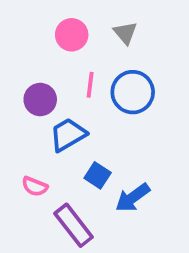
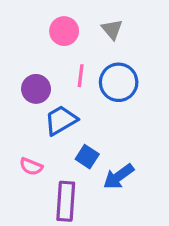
purple rectangle: (74, 225) -> (66, 201), turned 42

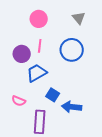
gray triangle: (112, 29) -> (79, 18), moved
pink line: (81, 76) -> (40, 46), moved
blue arrow: (119, 176) -> (72, 107), turned 42

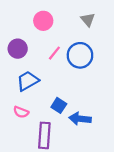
pink line: (40, 46) -> (54, 53), moved, turned 32
purple circle: (22, 54) -> (18, 49), moved
blue trapezoid: (37, 73) -> (28, 81), moved

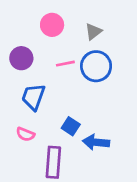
gray triangle: (88, 20) -> (93, 32), moved, turned 32
pink line: (54, 53) -> (65, 64), turned 40
blue trapezoid: (28, 81) -> (33, 97), turned -40

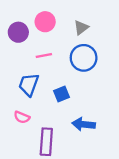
purple circle: (21, 58) -> (18, 32), moved
pink line: (65, 64) -> (44, 56), moved
blue square: (71, 126) -> (61, 94), moved, turned 35

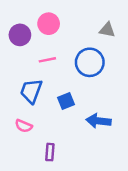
gray triangle: (81, 28) -> (107, 30), moved, turned 49
blue arrow: (84, 124) -> (98, 121), moved
purple rectangle: (46, 142) -> (50, 152), size x0.6

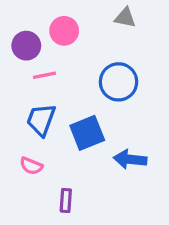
gray triangle: (107, 30) -> (125, 18), moved
pink line: (47, 60) -> (44, 75), moved
blue square: (66, 101) -> (87, 133), size x1.5

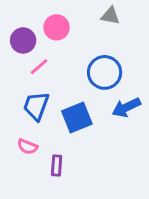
pink line: (44, 75) -> (39, 67), turned -30
blue arrow: (130, 159) -> (126, 107), moved, turned -32
purple rectangle: (66, 200) -> (57, 166), moved

